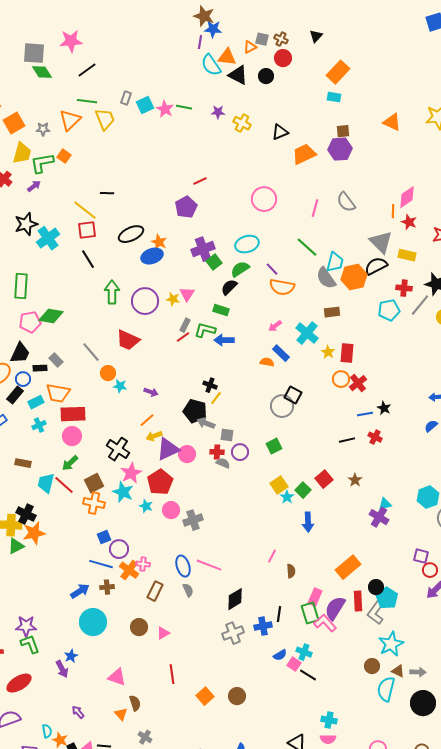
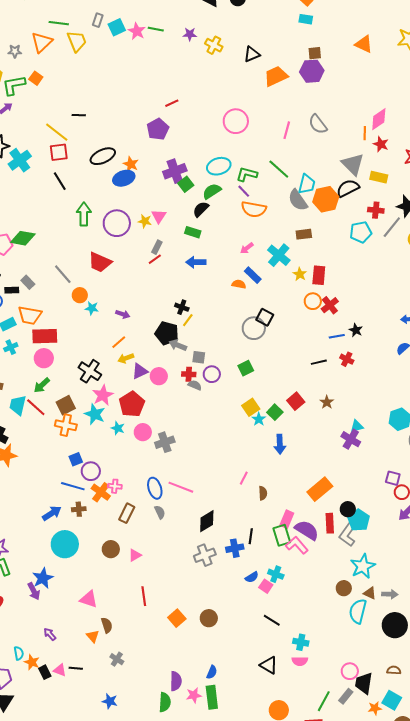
green L-shape: (205, 330) -> (247, 174), moved
purple triangle: (168, 449) -> (140, 371), size x0.7
purple semicircle: (335, 608) -> (307, 530), turned 90
blue star: (71, 656) -> (43, 578), size x1.5
black line: (308, 675) -> (272, 620), moved

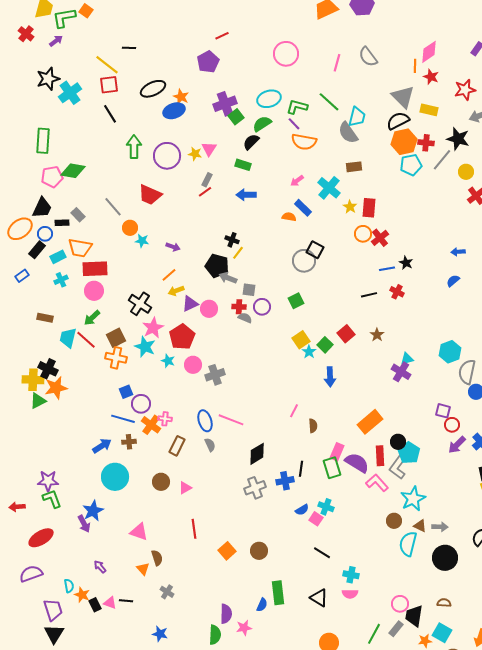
orange hexagon: (326, 199) -> (404, 142), moved
pink L-shape: (297, 545) -> (377, 483), moved
green rectangle: (212, 697) -> (278, 593), moved

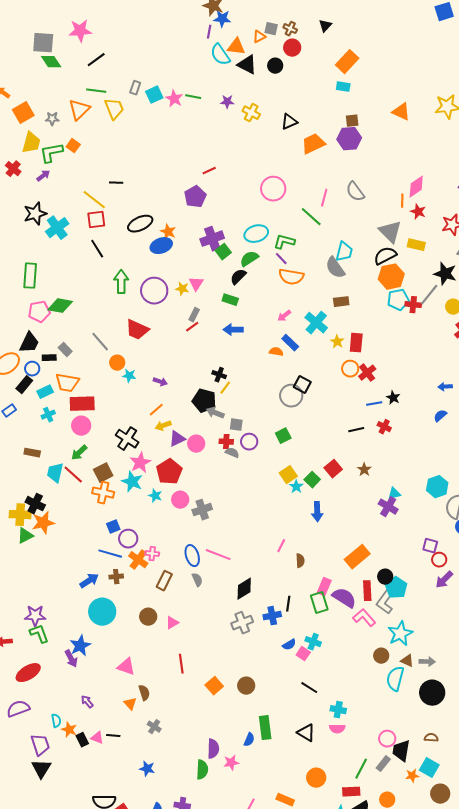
green line: (329, 102) -> (311, 217), moved
red cross: (426, 143) -> (413, 305), moved

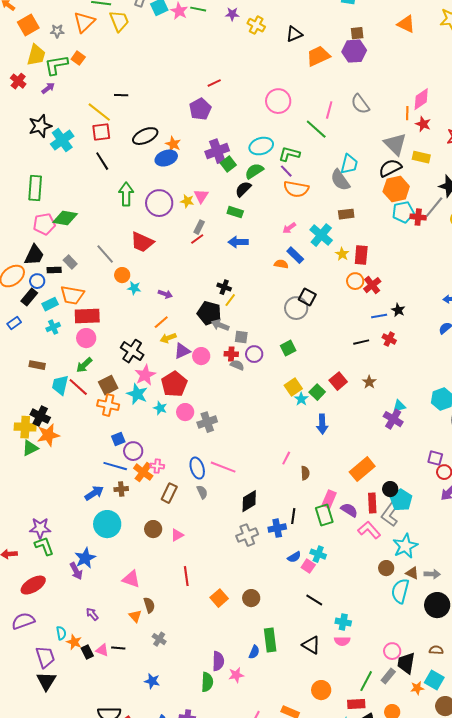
purple semicircle: (344, 598) -> (349, 510), size x0.7

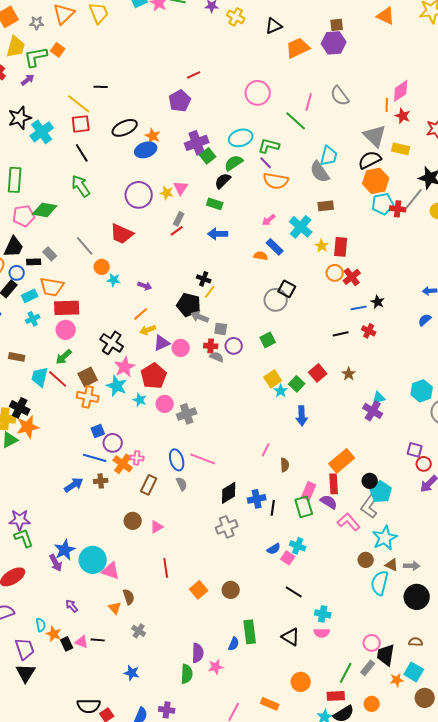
green arrow: (126, 194) -> (81, 186), moved, turned -35
red rectangle: (372, 503) -> (334, 484), moved
cyan circle: (107, 524) -> (93, 560), moved
blue cross: (277, 528) -> (257, 499), moved

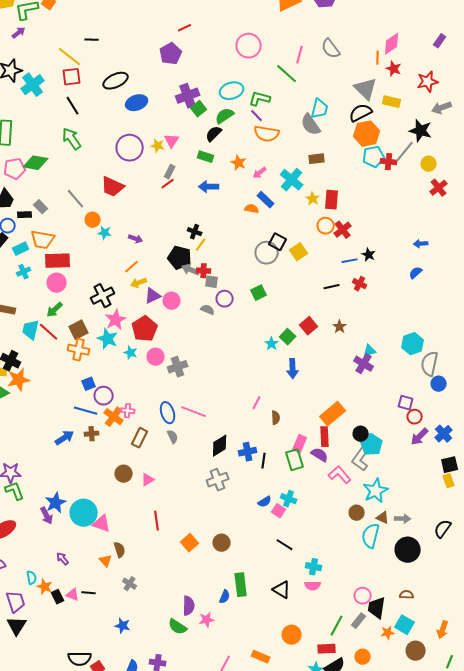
orange star: (153, 136) -> (239, 163), moved
black cross: (112, 343) -> (103, 296), turned 30
red cross: (211, 346) -> (204, 271), moved
yellow square: (273, 379) -> (299, 252), moved
green semicircle: (187, 674) -> (178, 627), turned 120

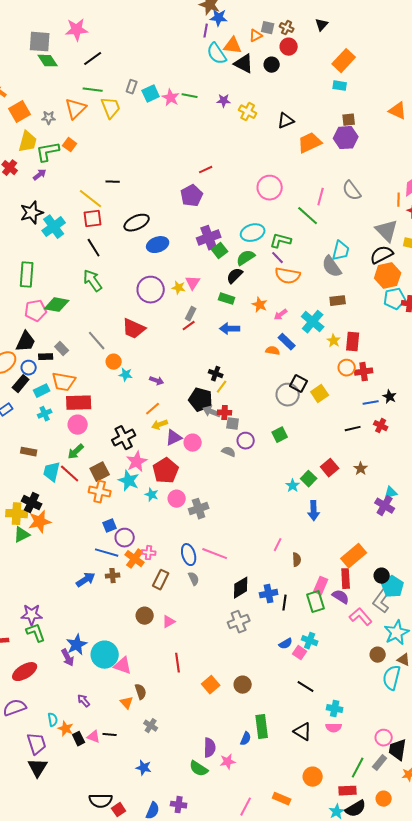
red cross: (343, 230) -> (364, 372), turned 30

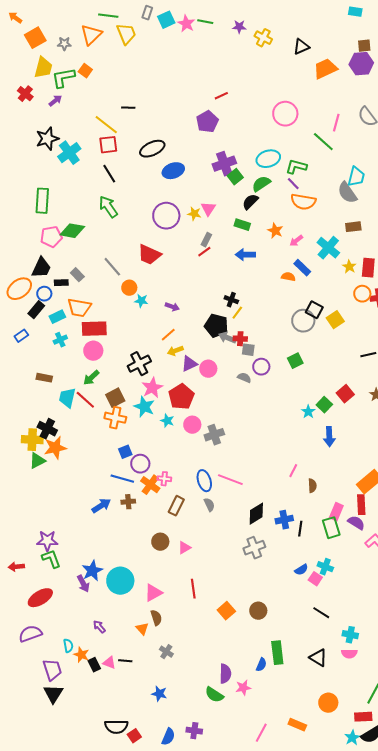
pink triangle: (123, 666) -> (153, 593), moved, turned -48

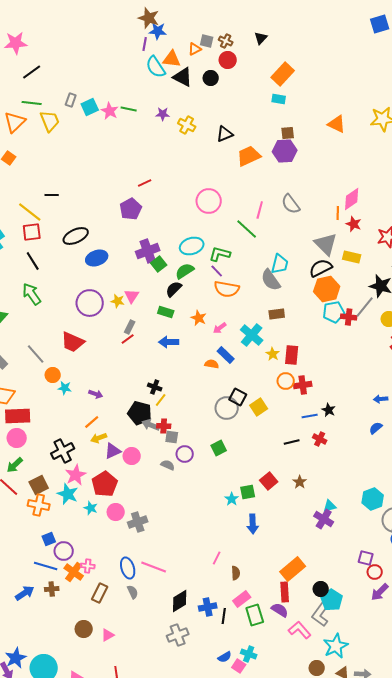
green square: (324, 405) -> (248, 492), turned 35
pink rectangle: (336, 512) -> (242, 599), moved, turned 30

